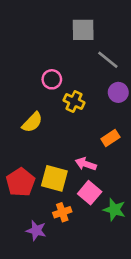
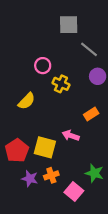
pink square: (90, 193) -> (74, 191), moved
purple star: (36, 230) -> (30, 179), moved

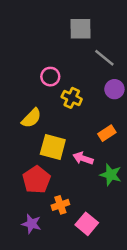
yellow square: (45, 147) -> (53, 147), moved
red pentagon: (17, 151) -> (36, 180), moved
green star: (94, 173) -> (111, 175), moved
purple star: (30, 179) -> (31, 224), moved

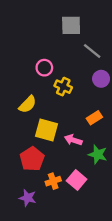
pink square: (87, 224) -> (77, 180), moved

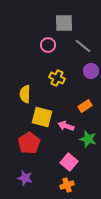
pink circle: (44, 68) -> (48, 45), moved
yellow semicircle: (28, 104) -> (25, 94), turned 138
orange cross: (53, 181) -> (67, 185), moved

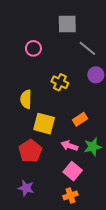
pink circle: (48, 45) -> (33, 48), moved
orange rectangle: (85, 106) -> (80, 119), moved
pink arrow: (66, 126) -> (69, 146), moved
green star: (88, 139) -> (93, 147), turned -30

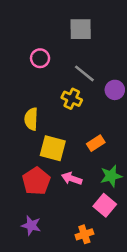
gray line: (87, 48) -> (84, 73), moved
pink arrow: (69, 146) -> (72, 179), moved
pink square: (73, 171) -> (105, 205), moved

